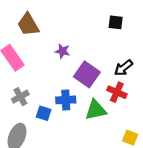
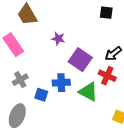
green triangle: (96, 110) -> (88, 92), turned 40

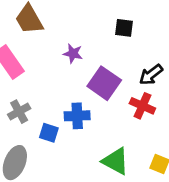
black square: (106, 13) -> (124, 28), moved
green triangle: (88, 92) -> (115, 161), moved

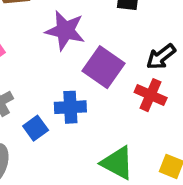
purple star: (73, 53) -> (65, 31), size x1.6
blue square: (49, 133) -> (36, 128), turned 36

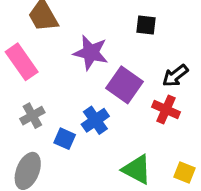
blue cross: (70, 107) -> (95, 120), turned -32
blue square: (36, 128) -> (65, 139), turned -30

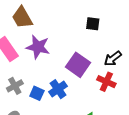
purple star: (91, 53) -> (38, 47), moved
blue square: (65, 139) -> (37, 93), moved

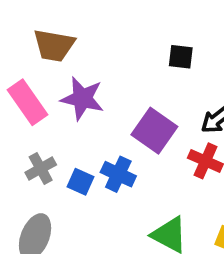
brown trapezoid: (22, 17) -> (54, 45), turned -50
blue cross: (58, 89) -> (118, 174), turned -30

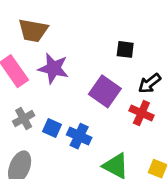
black square: (181, 57) -> (125, 49), moved
blue cross: (118, 174) -> (79, 136), moved

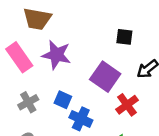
red cross: (141, 113) -> (127, 105), moved, turned 30
blue square: (52, 128) -> (63, 100), moved

